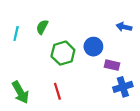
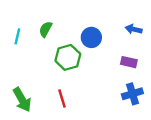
blue circle: (93, 47) -> (91, 37), moved
purple rectangle: (112, 65) -> (129, 62), moved

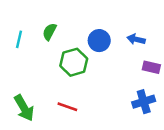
blue arrow: (134, 29) -> (136, 39), moved
purple rectangle: (129, 62) -> (151, 67), moved
red line: (62, 99) -> (67, 107), turned -54

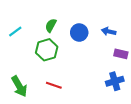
green semicircle: (50, 32) -> (51, 25), moved
cyan line: (19, 39) -> (15, 31), turned 40
green hexagon: (74, 62) -> (47, 50), moved

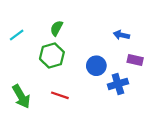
blue circle: (79, 33) -> (96, 66), moved
blue cross: (115, 81) -> (118, 84), moved

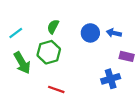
blue circle: (96, 66) -> (90, 33), moved
green arrow: (21, 96) -> (22, 63), moved

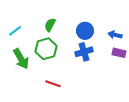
blue arrow: (114, 33) -> (115, 35), moved
blue cross: (111, 79) -> (84, 52), moved

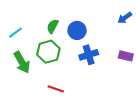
blue circle: (85, 31) -> (77, 30), moved
blue arrow: (115, 35) -> (125, 18), moved, turned -48

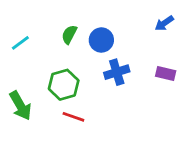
green hexagon: (48, 52) -> (64, 85), moved
green arrow: (22, 62) -> (20, 106), moved

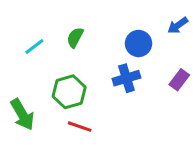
blue circle: (101, 40) -> (139, 43), moved
cyan line: (20, 43) -> (34, 47), moved
purple rectangle: (166, 74) -> (179, 80), turned -66

